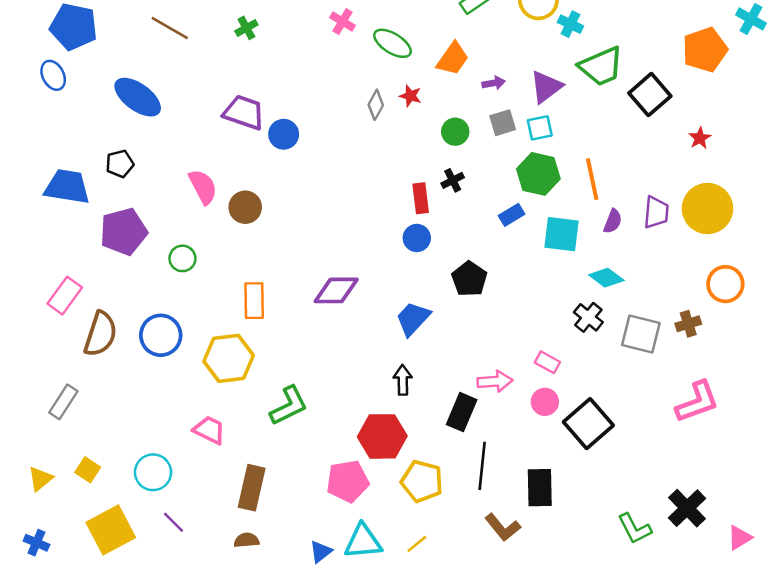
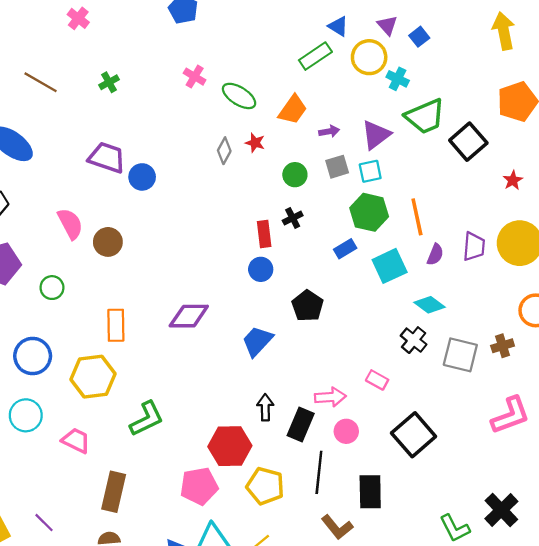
cyan square: (561, 234) -> (390, 266), turned -32
black arrow: (403, 380) -> (265, 407), moved
pink circle: (545, 402) -> (346, 431), moved
cyan circle: (153, 472) -> (26, 415), moved

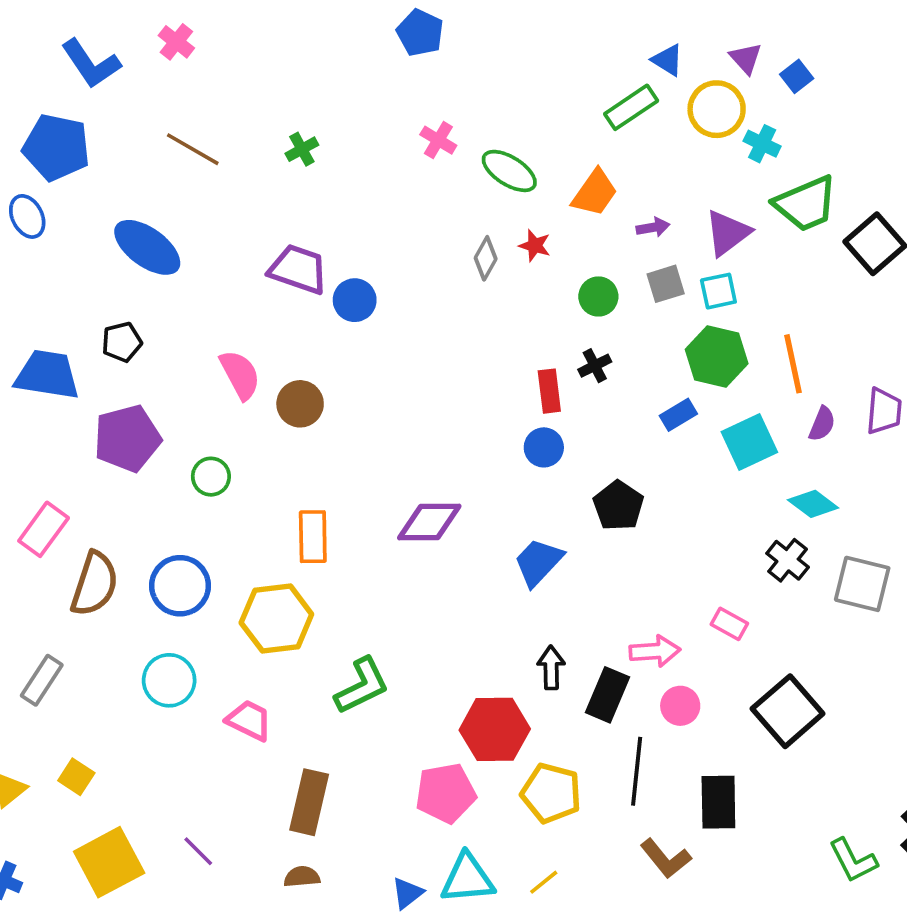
pink cross: (78, 18) -> (176, 42), moved

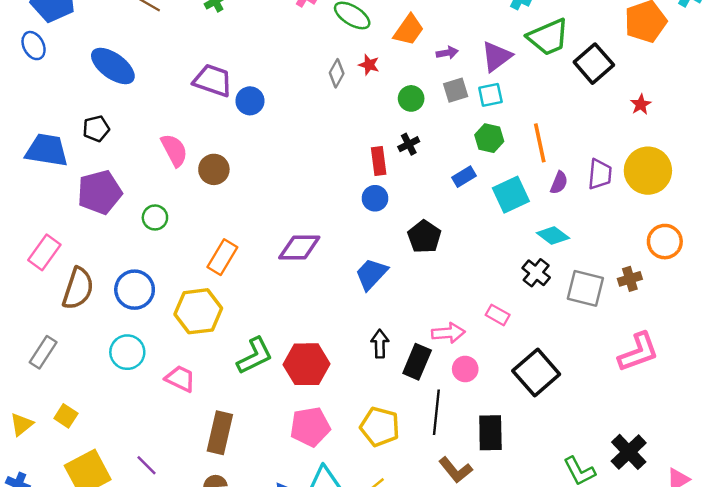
green hexagon: (717, 357) -> (489, 138), size x0.7
orange rectangle: (313, 537) -> (222, 257), turned 32
red hexagon: (495, 729) -> (306, 364), moved

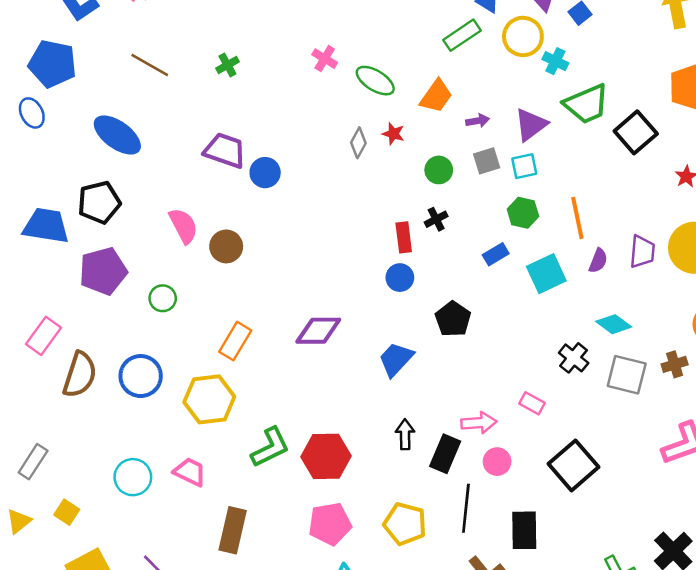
black pentagon: (96, 129) -> (99, 202), size x1.5
cyan diamond: (553, 236) -> (614, 324), moved
gray rectangle: (43, 352) -> (33, 462), moved
cyan circle: (127, 352) -> (133, 477), moved

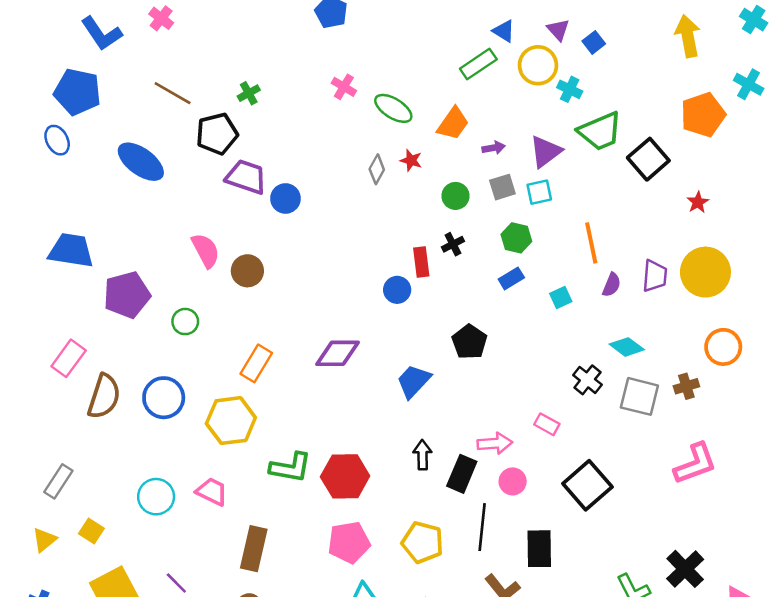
black pentagon: (99, 202) -> (217, 134), moved
green hexagon: (523, 213) -> (516, 238), moved
cyan square: (546, 274) -> (561, 297), size x0.6
blue circle: (400, 278) -> (397, 290), moved
green L-shape: (270, 447) -> (291, 467), turned 36

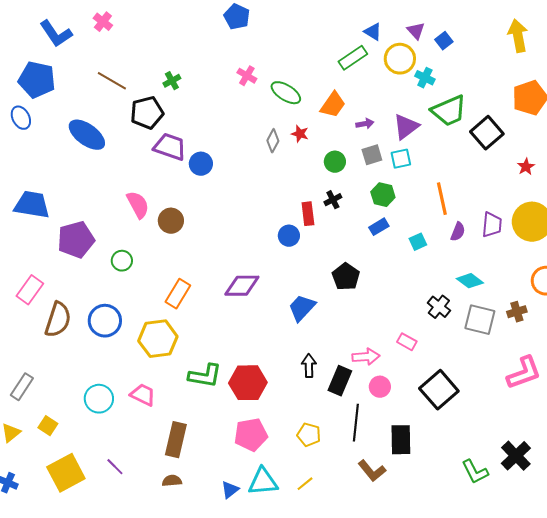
yellow pentagon: (423, 542) -> (309, 435), size x0.7

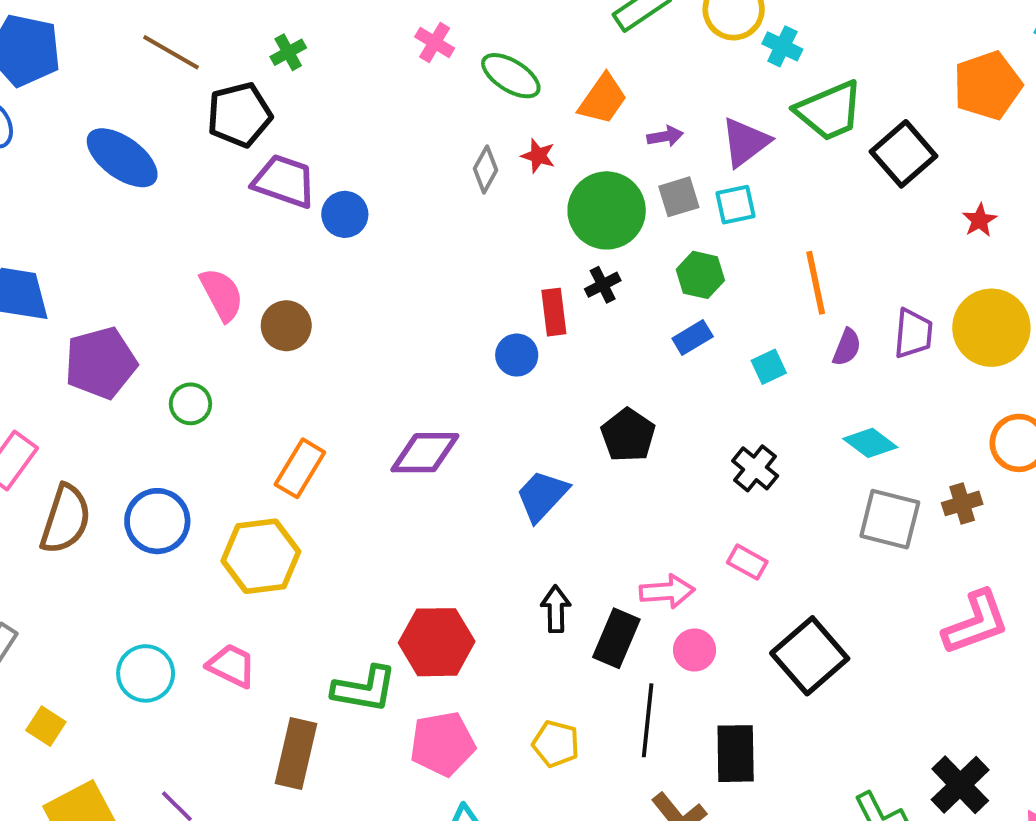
green circle: (335, 162) -> (607, 210), size x1.8
black cross: (439, 307) -> (755, 468), moved
green L-shape: (205, 376) -> (364, 689), moved

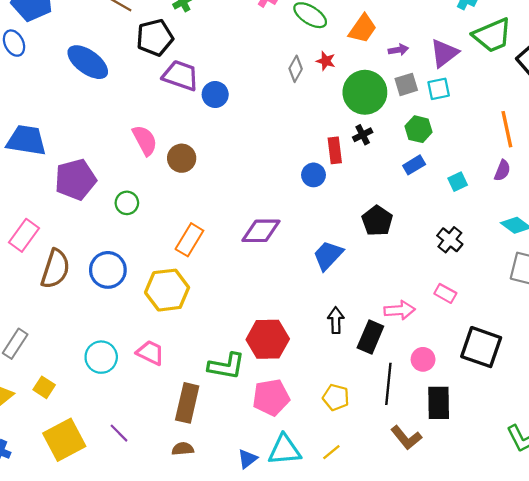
orange line: (816, 283) -> (507, 129), moved
pink circle: (694, 650) -> (423, 359), moved
black square: (810, 656) -> (481, 347), turned -30

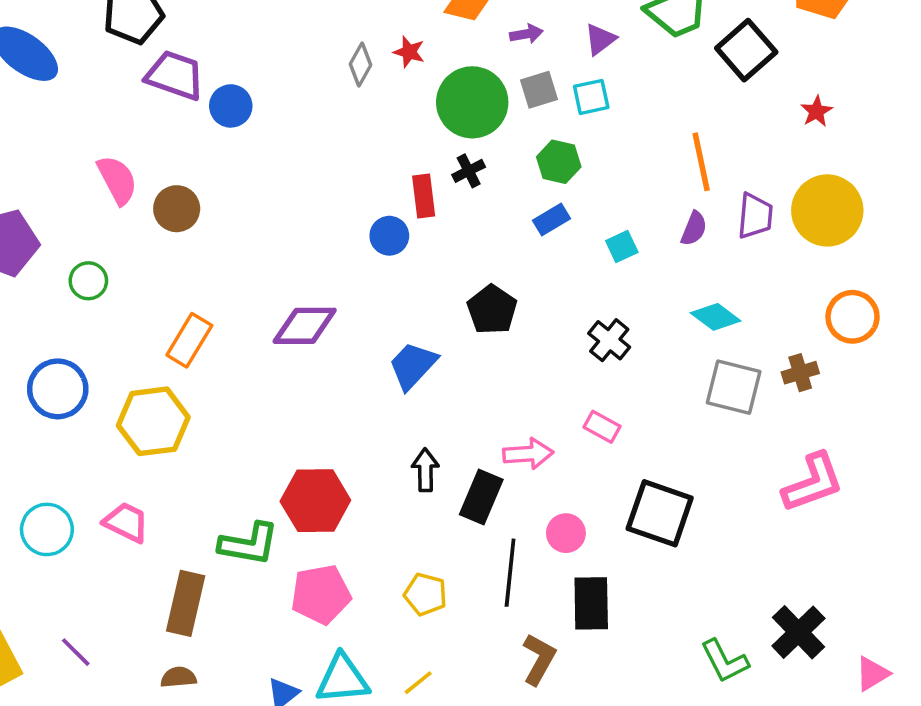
purple triangle: (444, 53) -> (600, 39), size x0.7
brown L-shape: (406, 438) -> (539, 659), turned -112

